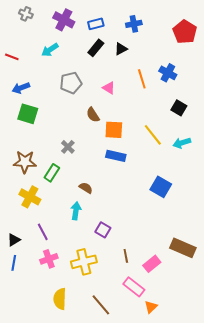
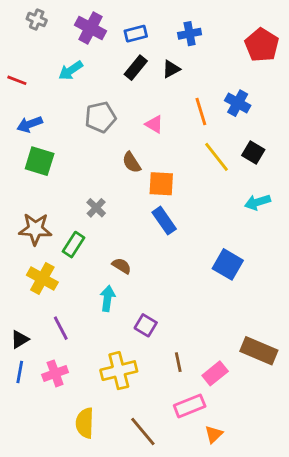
yellow line: (153, 135) -> (216, 157), moved
blue rectangle: (116, 156) -> (164, 221), turned 42
pink cross: (49, 259) -> (55, 373), moved
pink rectangle: (134, 287) -> (190, 406), turned -60

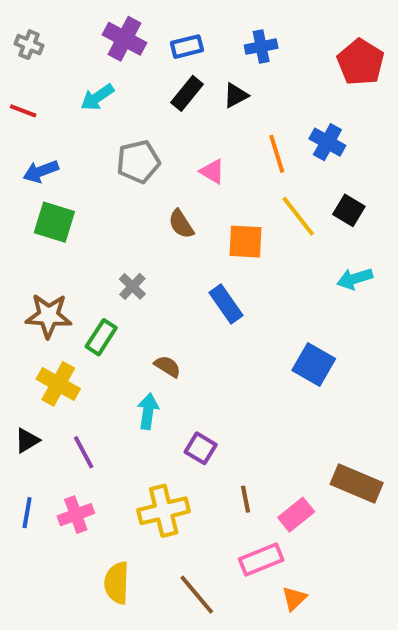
gray cross: (37, 19) -> (29, 45), moved
orange square: (161, 184) -> (245, 242), moved
black triangle: (20, 339) -> (27, 441), moved

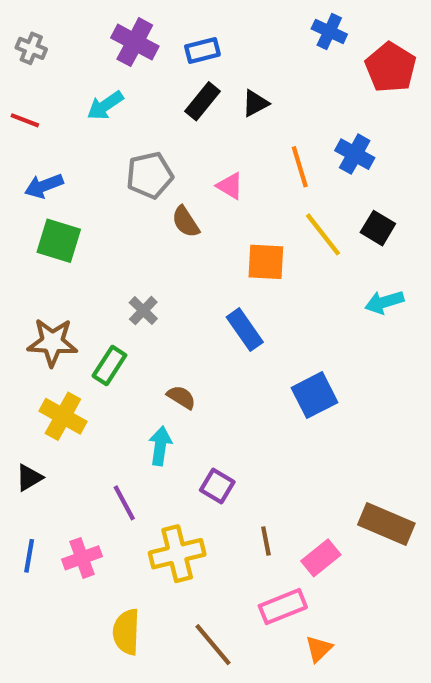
blue cross: (261, 47) -> (329, 31), moved, turned 36
brown semicircle: (181, 224) -> (186, 222), moved
blue square: (314, 364) -> (315, 395), moved, turned 33
purple line: (84, 452) -> (124, 503), moved

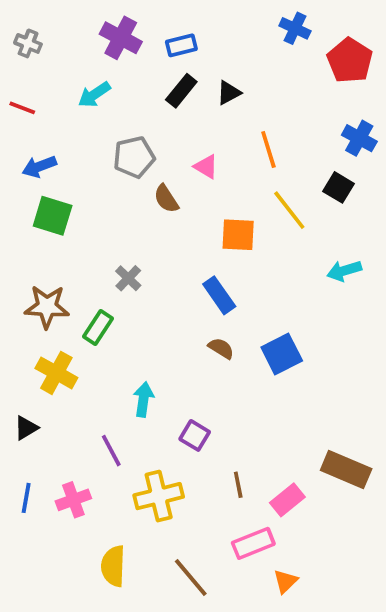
blue cross: (355, 154) -> (359, 138), moved
black square: (378, 228) -> (338, 187), moved
brown semicircle: (181, 397) -> (221, 348), moved

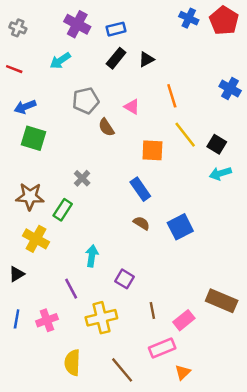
red pentagon: (350, 61) -> (224, 21), moved
black square: (338, 187) -> (217, 144), moved

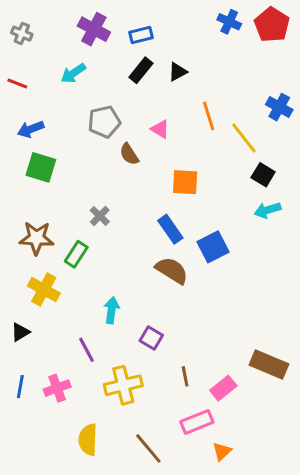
yellow line: (185, 135) -> (244, 138), moved
brown semicircle: (141, 223) -> (172, 270), size x1.6
blue square: (180, 227) -> (213, 247), moved

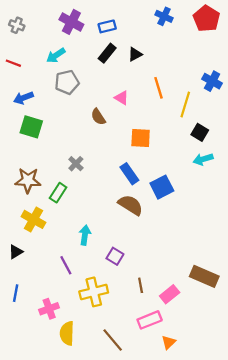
blue cross: (229, 22) -> (164, 16), moved
gray pentagon: (104, 122) -> (67, 82), moved
yellow line: (244, 138) -> (185, 105), turned 55
pink cross: (57, 388) -> (49, 309), moved

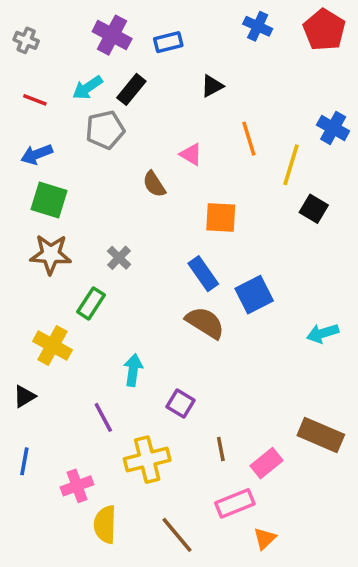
black rectangle: (107, 53) -> (131, 89), moved
red line: (13, 63) -> (35, 100), moved
cyan arrow: (203, 159) -> (323, 333), moved
brown star: (28, 180) -> (51, 254), moved

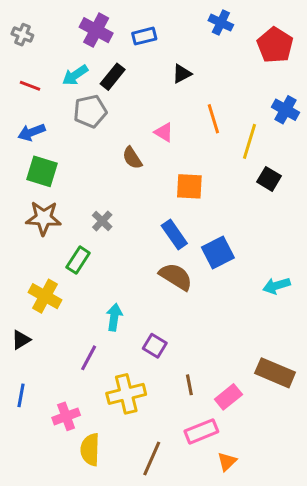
red pentagon: (324, 30) -> (275, 45), moved
purple line: (103, 417) -> (89, 358), turned 56
brown line: (177, 535) -> (152, 459), turned 64

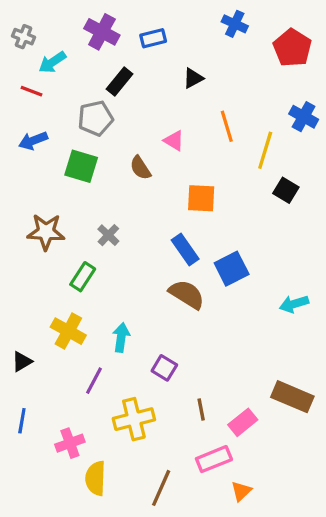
cyan arrow: (75, 75) -> (52, 62), moved
green square: (42, 171) -> (81, 166), moved
yellow cross: (45, 296) -> (68, 331), moved

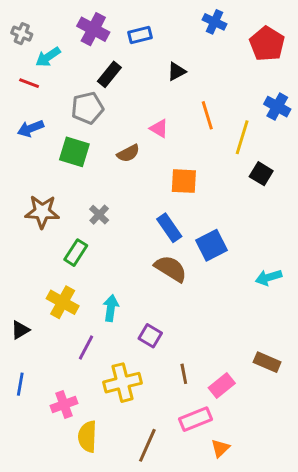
brown semicircle: (140, 168) -> (128, 153), turned -85
brown rectangle: (292, 397) -> (267, 362), size x0.7

